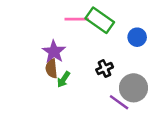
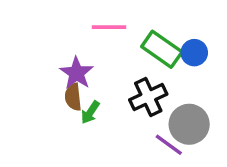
green rectangle: (100, 20) -> (162, 49), moved
black cross: (105, 69) -> (148, 97), size x1.5

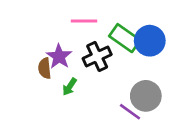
blue circle: (194, 53) -> (150, 41), size x1.5
brown semicircle: (73, 97) -> (45, 68), moved
black cross: (148, 97) -> (97, 56), moved

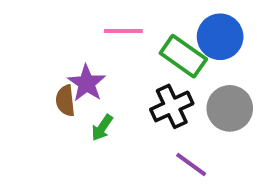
blue circle: (150, 41) -> (220, 37), moved
black cross: (97, 56) -> (172, 106), moved
gray circle: (146, 96) -> (230, 108), moved

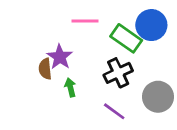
gray circle: (230, 108) -> (158, 97), moved
green arrow: (102, 128) -> (70, 87), turned 132
purple line: (191, 164) -> (114, 111), moved

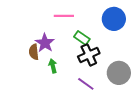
green rectangle: (126, 38) -> (82, 38), moved, size x0.7

